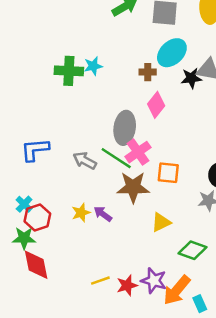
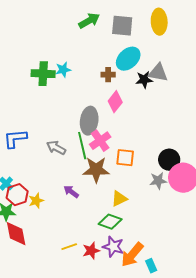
green line: (116, 158) -> (82, 146), turned 44
yellow star: (81, 213) -> (36, 201), moved
green diamond: (193, 250) -> (110, 222), moved

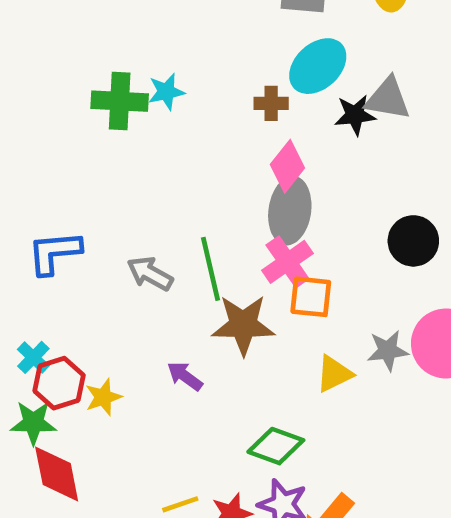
gray ellipse: (89, 121) -> (290, 211), moved
pink cross: (100, 141) -> (287, 262), moved
black circle: (169, 160) -> (413, 241), moved
yellow triangle: (119, 199) -> (334, 374), moved

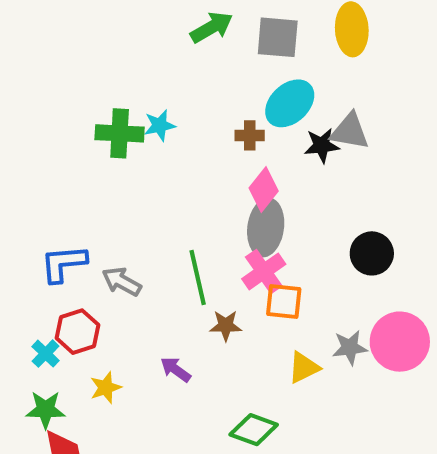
gray arrow: (150, 274) -> (122, 282), moved
brown star: (243, 325) -> (226, 326), size x0.6
red hexagon: (59, 383) -> (78, 332), moved

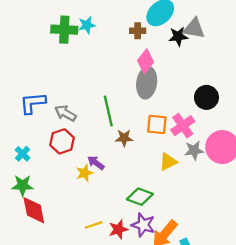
pink cross: (264, 271) -> (183, 126), moved
red hexagon: (78, 332) -> (62, 141), moved
yellow star: (106, 388) -> (85, 173), moved

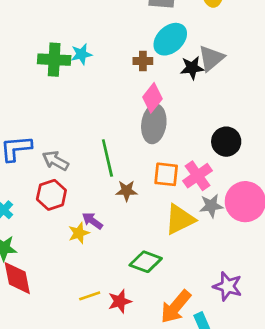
gray triangle: (194, 29) -> (211, 58), turned -50
yellow triangle: (168, 162) -> (180, 219), size x1.4
purple star: (143, 225) -> (228, 286), moved

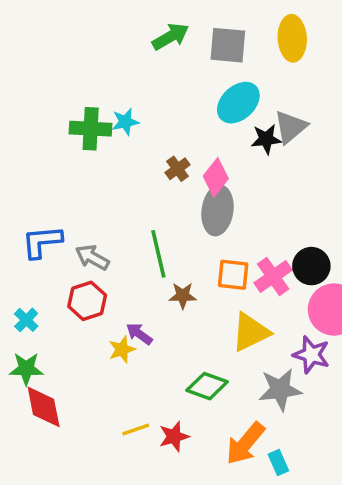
brown cross: (143, 61) -> (177, 169), moved, turned -36
black circle: (226, 142) -> (311, 266), moved
gray star: (211, 206) -> (280, 389), moved, size x1.4
purple star: (228, 286) -> (311, 355), moved

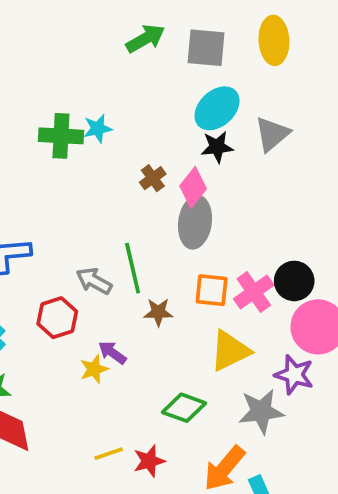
black star: (266, 139) -> (217, 147), moved
gray arrow: (92, 257) -> (94, 281), moved

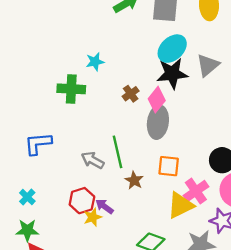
green cross: (61, 136) -> (71, 89), moved
black star: (217, 147) -> (172, 74), size x1.5
pink cross: (254, 292) -> (196, 191), moved
brown star: (158, 312) -> (134, 180), turned 30
red hexagon: (57, 318) -> (82, 201), moved

